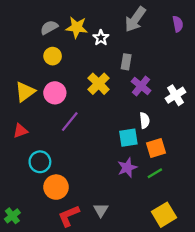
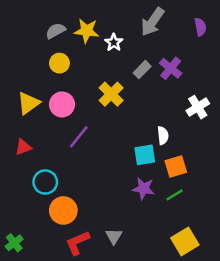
gray rectangle: (126, 62) -> (142, 70), turned 35
purple cross: (141, 86) -> (171, 68), moved
purple star: (127, 168) -> (143, 188), turned 30

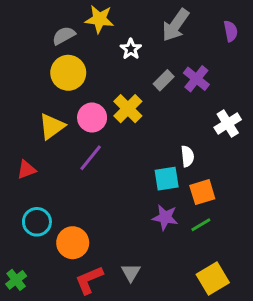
yellow star: (87, 31) -> (100, 19), moved
yellow circle: (59, 63) -> (68, 73), size x1.5
yellow triangle: (28, 103) -> (52, 126), moved
pink circle: (62, 104) -> (92, 118), moved
cyan circle: (45, 182) -> (37, 222), moved

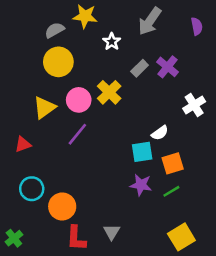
white semicircle: (187, 156) -> (160, 133), turned 60
red L-shape: (89, 280) -> (76, 238), turned -64

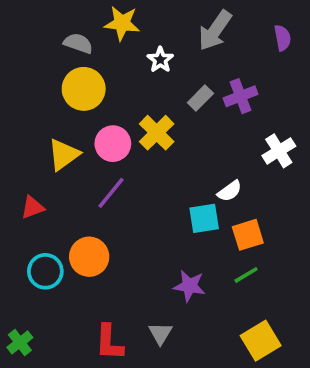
gray semicircle: (55, 30) -> (78, 43), turned 48
purple cross: (167, 67) -> (241, 96), turned 30
purple star: (141, 185) -> (189, 286), moved
orange circle: (62, 206) -> (89, 257), moved

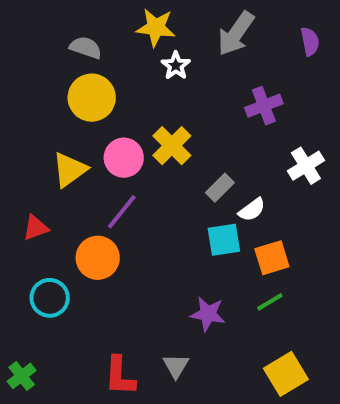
yellow star: (122, 23) -> (156, 28), moved
gray rectangle: (200, 98) -> (220, 188), moved
orange circle: (89, 257) -> (98, 258), moved

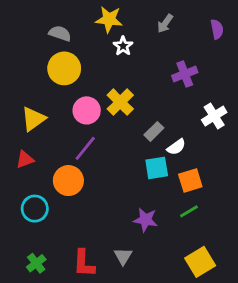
gray arrow: (236, 34) -> (165, 24), size x0.6
yellow triangle: (70, 170) -> (33, 119), moved
green cross: (22, 376) -> (36, 263), moved

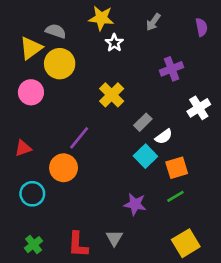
pink circle: (87, 110) -> (31, 92), moved
yellow triangle: (33, 119) -> (31, 48), moved
cyan square: (157, 168) -> (145, 156), turned -35

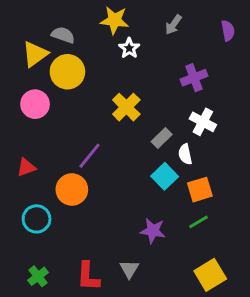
white cross: (199, 108) -> (203, 122), moved, turned -30
white semicircle: (164, 137) -> (185, 154), turned 114

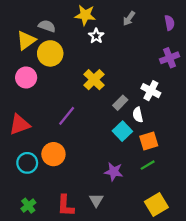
purple cross: (194, 78) -> (170, 58), moved
red triangle: (26, 167) -> (20, 125), size x1.5
orange circle: (72, 190) -> (53, 154), moved

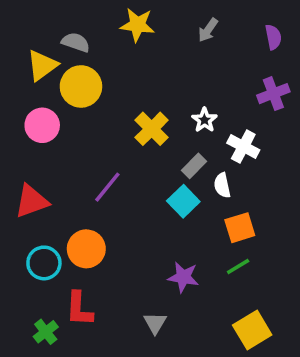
white star: (96, 36) -> (205, 120), moved
cyan square: (122, 131) -> (183, 201), moved
red L-shape: (66, 206) -> (79, 309), moved

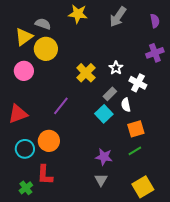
gray arrow: (208, 30) -> (118, 17), size x1.5
gray triangle: (155, 323) -> (101, 180), moved

